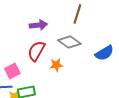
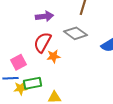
orange star: (56, 65) -> (54, 56), moved

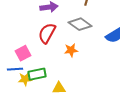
orange star: (54, 56) -> (71, 50), moved

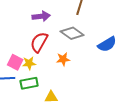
pink square: (23, 53) -> (15, 62), turned -35
yellow star: (25, 79) -> (29, 63), moved

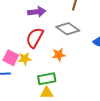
green rectangle: (29, 83) -> (47, 79), moved

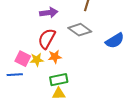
orange star: (59, 55) -> (55, 57), moved

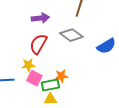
orange star: (55, 57) -> (61, 76), moved
pink square: (23, 59) -> (34, 78), moved

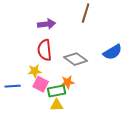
gray diamond: (71, 35) -> (76, 59), moved
red semicircle: (38, 44) -> (45, 50), turned -35

